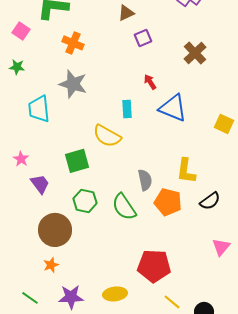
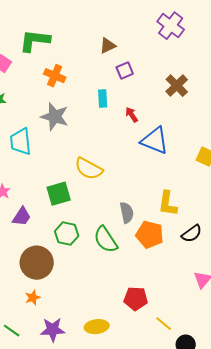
cyan rectangle: (127, 109) -> (103, 99), moved
purple trapezoid: (40, 184) -> (22, 217), turned 70
red pentagon: (154, 266) -> (136, 299), size x0.7
yellow line: (172, 302) -> (164, 324), moved

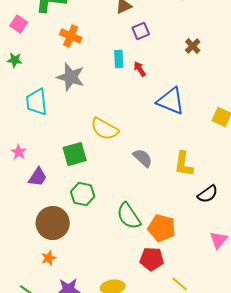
brown cross: (177, 86) -> (193, 46), size x0.7
red arrow: (132, 115) -> (140, 69), moved
gray semicircle: (127, 213) -> (143, 158), moved, turned -35
orange pentagon: (150, 235) -> (162, 228), moved
green semicircle: (106, 240) -> (129, 216), moved

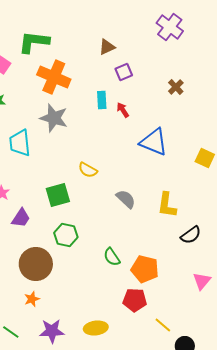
orange cross: (71, 36) -> (54, 77), size x1.5
yellow semicircle: (105, 129) -> (88, 170), size x0.7
green semicircle: (129, 216) -> (112, 257), size x0.7

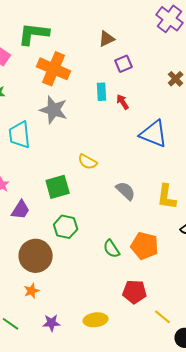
orange pentagon: (145, 269) -> (145, 246), moved
purple star: (52, 331) -> (52, 323), size x0.7

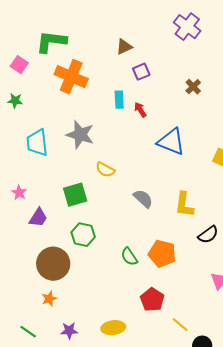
gray star: (54, 110) -> (80, 135), moved
red pentagon: (135, 292) -> (152, 300), turned 30

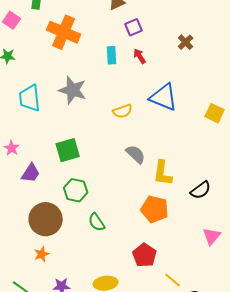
red arrow: (140, 110) -> (140, 56), moved
yellow semicircle: (105, 170) -> (123, 111), moved, turned -48
yellow L-shape: (184, 205) -> (163, 173), moved
green semicircle: (129, 257) -> (97, 222), moved

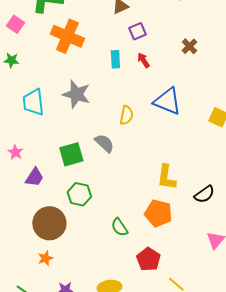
yellow semicircle: (123, 111) -> (126, 115), turned -60
gray semicircle: (136, 154) -> (104, 143), moved
green semicircle: (97, 222) -> (119, 227), moved

